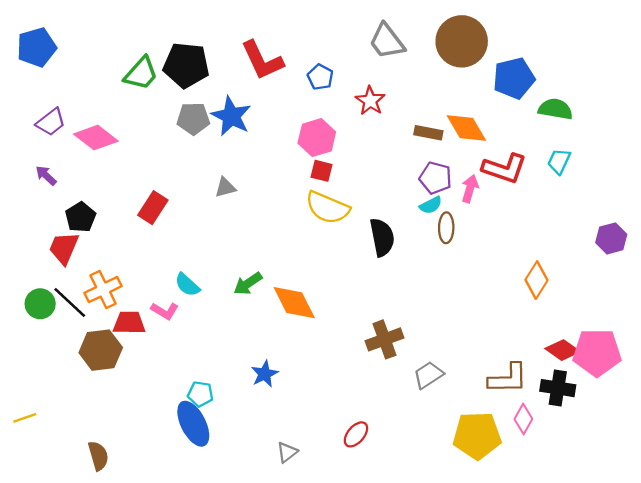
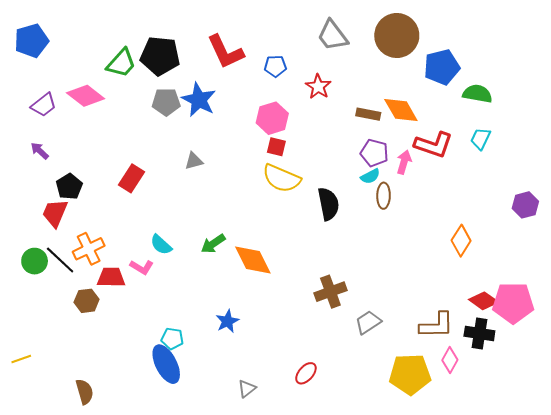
blue pentagon: (320, 77) -> (275, 66), turned -30
pink diamond: (96, 138) -> (86, 96), moved
brown hexagon: (101, 350) -> (87, 301), size x0.7

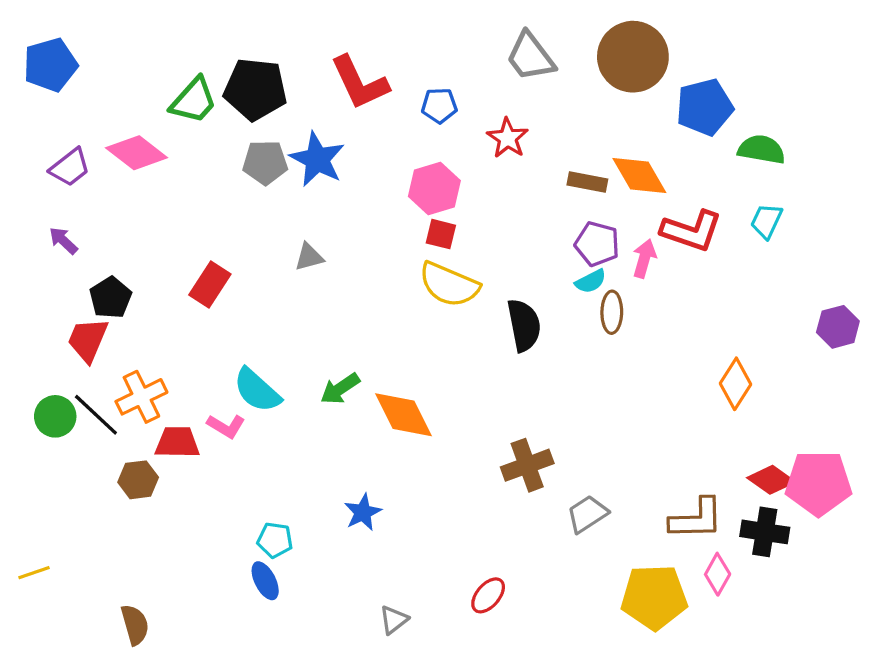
cyan semicircle: (161, 245) -> (257, 390), size x1.4
blue ellipse: (166, 364) -> (265, 581), size x0.6

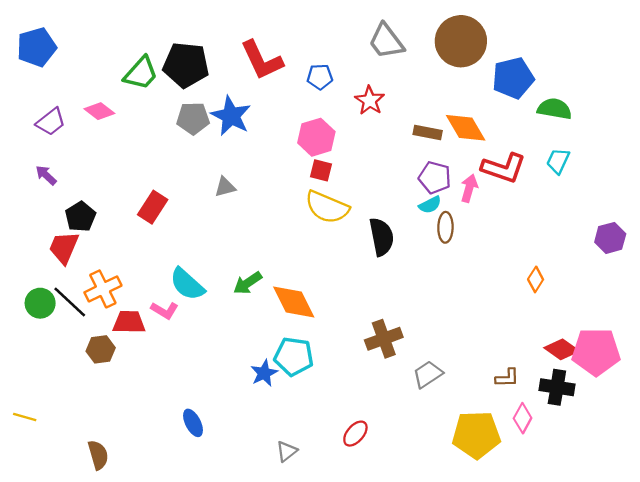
pink diamond: (137, 153) -> (99, 111), size x0.7
orange diamond: (735, 384) -> (536, 279), size x0.7
brown L-shape: (696, 519) -> (507, 378), size x0.6
cyan pentagon: (275, 540) -> (294, 357), moved, size x1.5
yellow line: (34, 573) -> (25, 417), turned 35

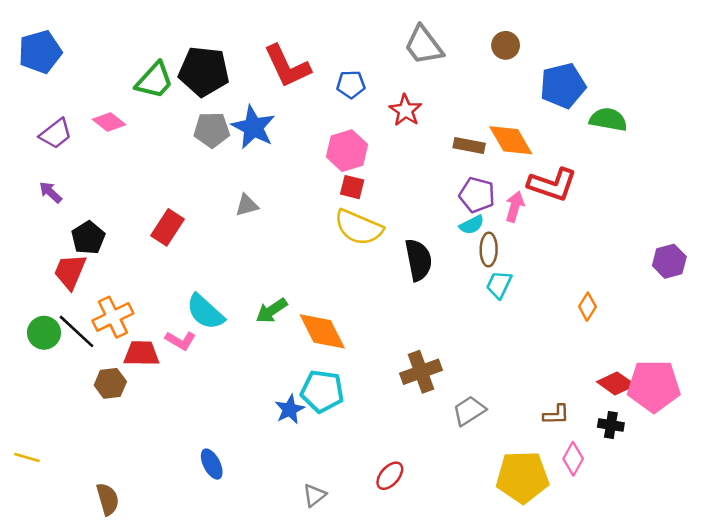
brown circle: (461, 41) -> (506, 45), size x0.5
cyan trapezoid: (558, 161) -> (499, 285), moved
black cross: (557, 387) -> (611, 425), size x0.7

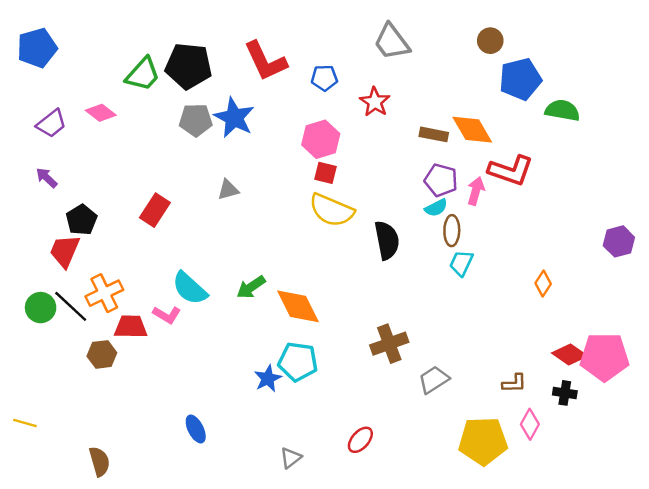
brown circle: (506, 45) -> (490, 41), moved

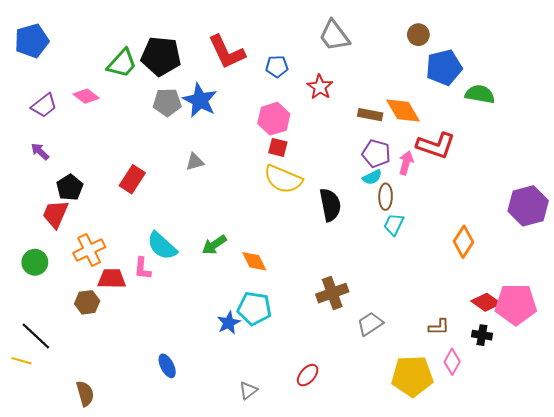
purple hexagon: (619, 241) -> (528, 206), size x1.5
orange diamond: (543, 284) -> (463, 242), size x1.4
black line: (71, 306) -> (36, 336), moved
orange diamond: (298, 306) -> (254, 261), size x0.7
pink L-shape: (167, 315) -> (143, 268), turned 65

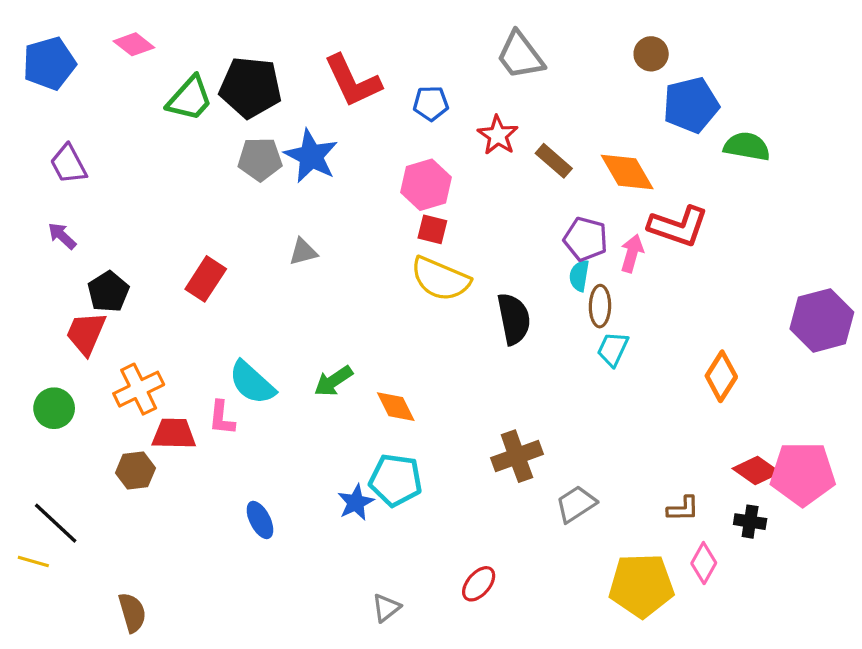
pink diamond: (86, 96) -> (134, 44), moved
purple trapezoid: (44, 105) -> (68, 164), turned 100
brown rectangle: (370, 115) -> (554, 161), moved, turned 30
cyan semicircle: (372, 177) -> (579, 276), turned 126
blue ellipse: (167, 366) -> (260, 520), moved

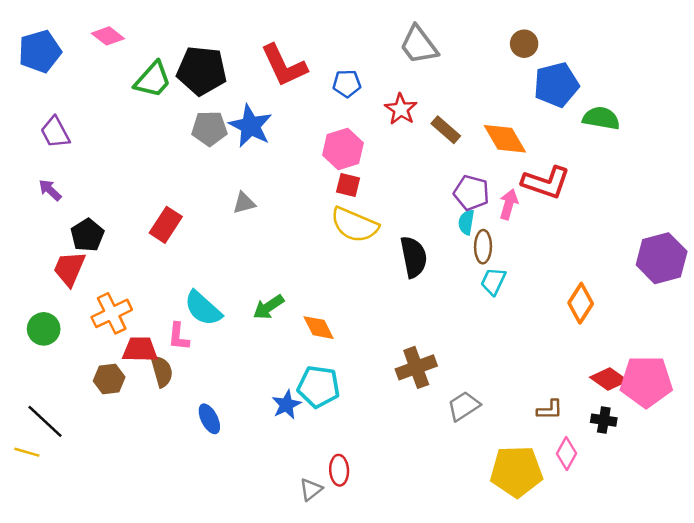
red ellipse: (479, 584) -> (339, 470), moved, turned -44
brown semicircle: (132, 613) -> (162, 371), moved

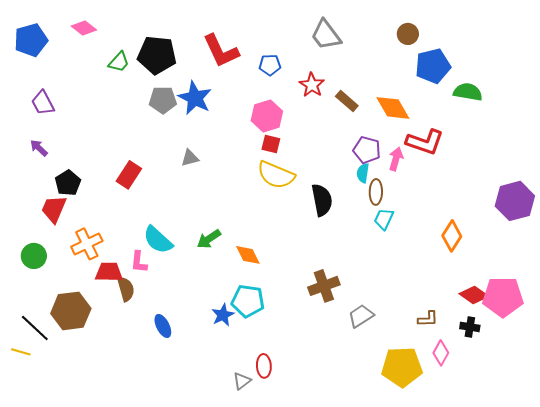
green trapezoid: (153, 80) -> (119, 62), size x0.7
brown hexagon: (109, 379) -> (71, 311), moved, size x1.6

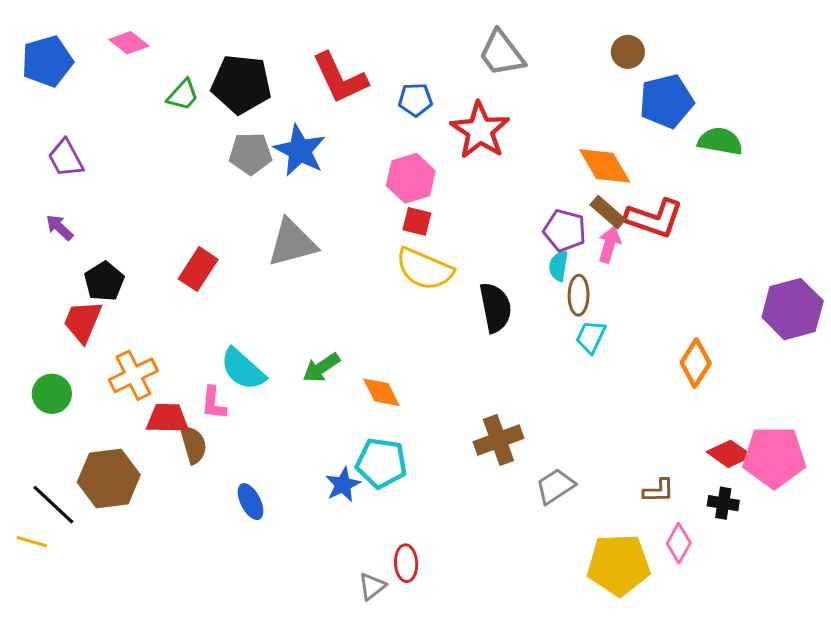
red star: (312, 85) -> (480, 130), size x1.5
brown rectangle: (347, 101) -> (608, 212), moved
gray triangle: (190, 158) -> (292, 243), size x1.8

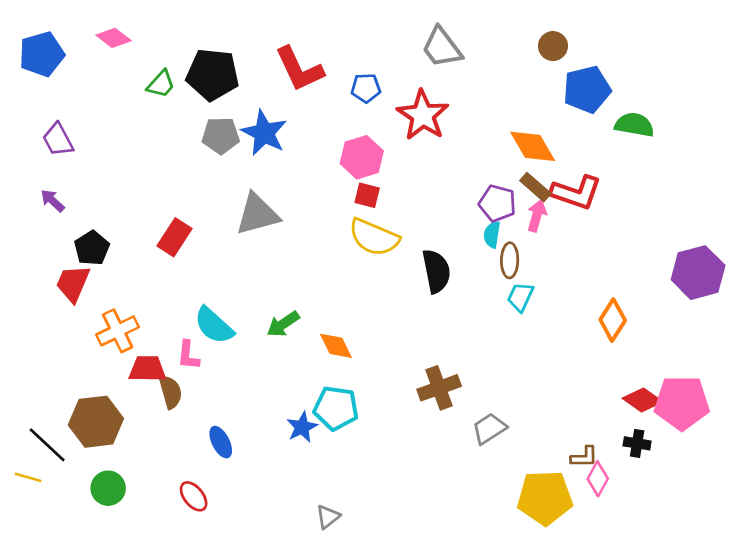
green circle: (52, 394) -> (108, 488), moved
brown L-shape: (659, 491) -> (584, 457), moved
red ellipse: (406, 563) -> (194, 496), moved, turned -36

